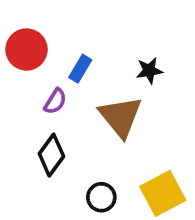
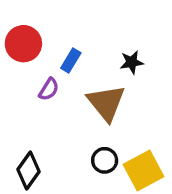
black diamond: (51, 155) -> (28, 170), moved
black circle: (101, 197) -> (105, 160), moved

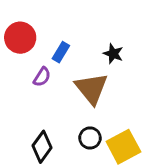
black star: (132, 62) -> (113, 54), turned 30
black diamond: (28, 170) -> (42, 147), moved

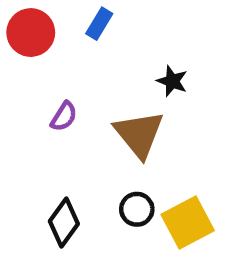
red circle: (20, 38) -> (31, 33), moved
blue rectangle: (61, 52) -> (99, 24), moved

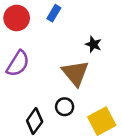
purple semicircle: (64, 116) -> (18, 64), moved, size x1.6
black circle: (137, 209) -> (65, 107), moved

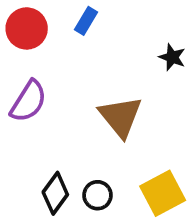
black star: (93, 44) -> (172, 57), moved
black circle: (65, 107) -> (98, 195), moved

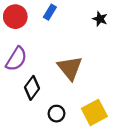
black star: (172, 57) -> (100, 19), moved
black diamond: (55, 193) -> (32, 88), moved

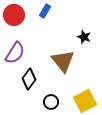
black star: (100, 19) -> (84, 37), moved

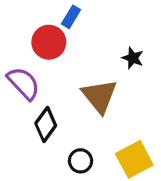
red circle: (14, 15) -> (49, 42), moved
purple semicircle: (15, 53) -> (24, 83), turned -75

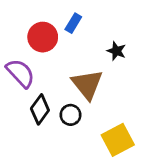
blue rectangle: (71, 17) -> (73, 23), moved
black circle: (80, 161) -> (70, 115), moved

